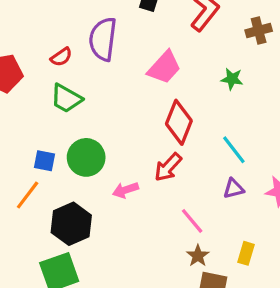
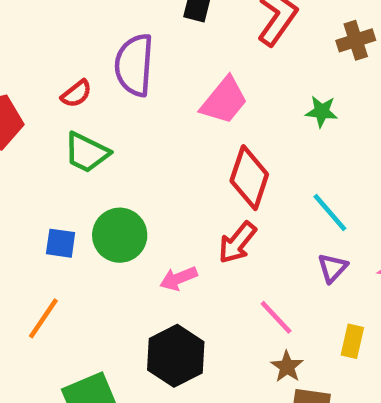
purple triangle: (234, 189) -> (333, 268), turned -30
orange line: (28, 195) -> (43, 318), moved
black hexagon: (71, 224) -> (176, 356), moved
yellow rectangle: (246, 253) -> (352, 341), moved

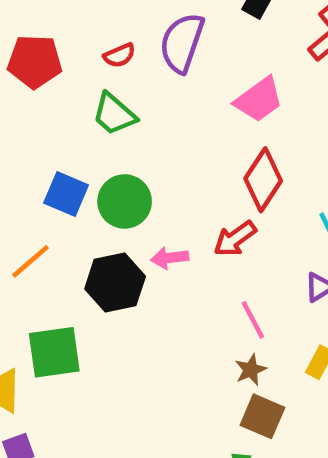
blue square: (61, 243) -> (66, 194), size x1.4
black hexagon: (176, 356) -> (115, 283), moved

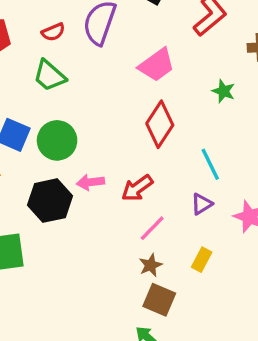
red arrow: (235, 239) -> (137, 188), moved
pink line: (253, 320) -> (152, 228), turned 72

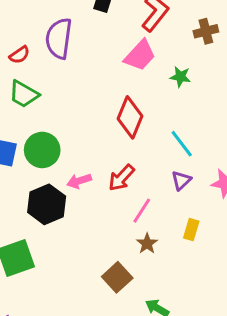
pink trapezoid: (157, 65) -> (140, 55), moved
brown square: (159, 300) -> (117, 277), moved, turned 36

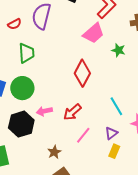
green trapezoid: (24, 94) -> (26, 53), moved, turned -130
cyan line: (182, 144) -> (116, 106), moved
purple triangle: (181, 180) -> (111, 133), moved
brown star: (147, 244) -> (54, 152), moved

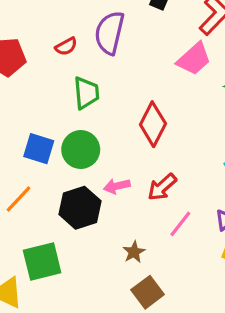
red diamond: (82, 73) -> (153, 124), moved

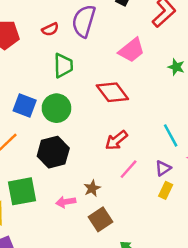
pink trapezoid: (194, 59) -> (132, 50), moved
red diamond: (153, 124) -> (112, 92), turned -68
pink arrow: (117, 186) -> (66, 202), moved

